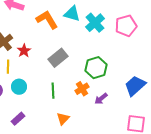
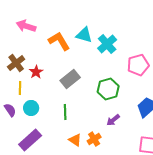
pink pentagon: (126, 26) -> (138, 65), moved
orange cross: (82, 89) -> (94, 139), moved
purple rectangle: (18, 119) -> (30, 140), size x1.6
orange triangle: (63, 119) -> (75, 140), turned -40

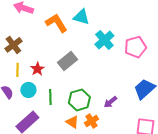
cyan cross: (107, 44) -> (104, 40), moved
red star: (36, 72) -> (37, 69), moved
green hexagon: (108, 89) -> (79, 100), moved
green line: (65, 112) -> (50, 97), moved

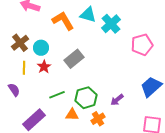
cyan cross: (104, 40) -> (111, 24), moved
cyan circle: (28, 90) -> (41, 48), moved
green line: (50, 97) -> (57, 95), turned 70
orange triangle: (72, 122) -> (72, 115), moved, turned -32

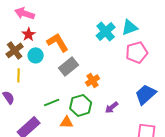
cyan triangle: (88, 15) -> (130, 27), moved, turned -36
orange L-shape: (63, 21) -> (58, 42), moved
red star: (44, 67) -> (29, 34), moved
orange cross: (98, 119) -> (93, 80), moved

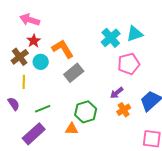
pink pentagon: (137, 52) -> (129, 64), moved
orange cross: (93, 80) -> (124, 110), moved
green line: (52, 102) -> (43, 109), moved
purple arrow: (112, 107) -> (117, 93), moved

